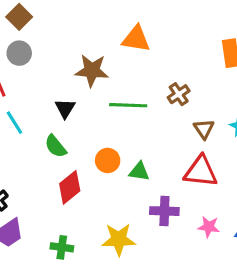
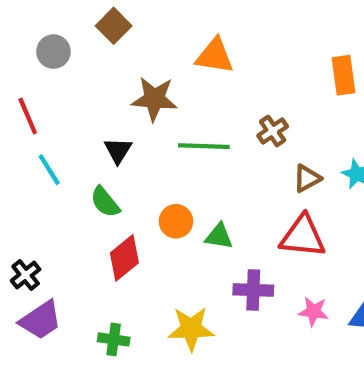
brown square: (19, 17) -> (114, 26), moved
gray circle: (19, 53) -> (53, 52), moved
brown triangle: (204, 129) -> (307, 178), turned 35

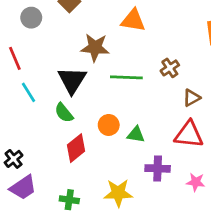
black triangle: (118, 150) -> (72, 80), size x1.6

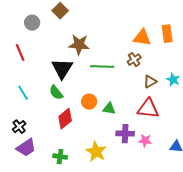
orange triangle: (133, 20) -> (142, 38), moved
cyan line: (29, 92) -> (23, 93), moved
pink star: (196, 182) -> (145, 141), moved
yellow star: (118, 193) -> (96, 152), turned 30

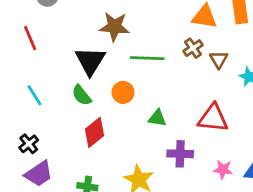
brown triangle: (150, 82) -> (219, 60), moved, turned -32
orange circle: (89, 102) -> (123, 92), moved
pink star: (145, 141) -> (223, 170), moved

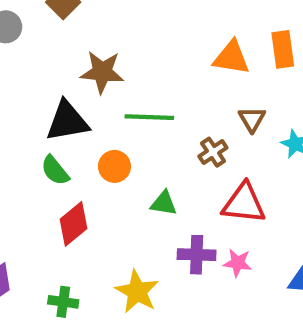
brown cross: (193, 48) -> (213, 152), moved
black triangle: (90, 61) -> (67, 121), turned 48
pink star: (223, 170) -> (238, 263), moved

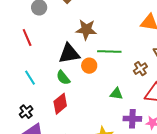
orange circle: (114, 166) -> (89, 66), moved
red diamond: (73, 224) -> (60, 104), moved

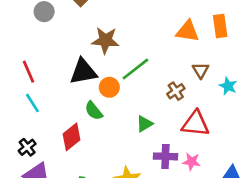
red line: (27, 38) -> (28, 72), moved
green line: (109, 52) -> (135, 69), turned -40
green semicircle: (63, 78) -> (94, 111), moved
green triangle: (116, 94) -> (145, 124), turned -40

